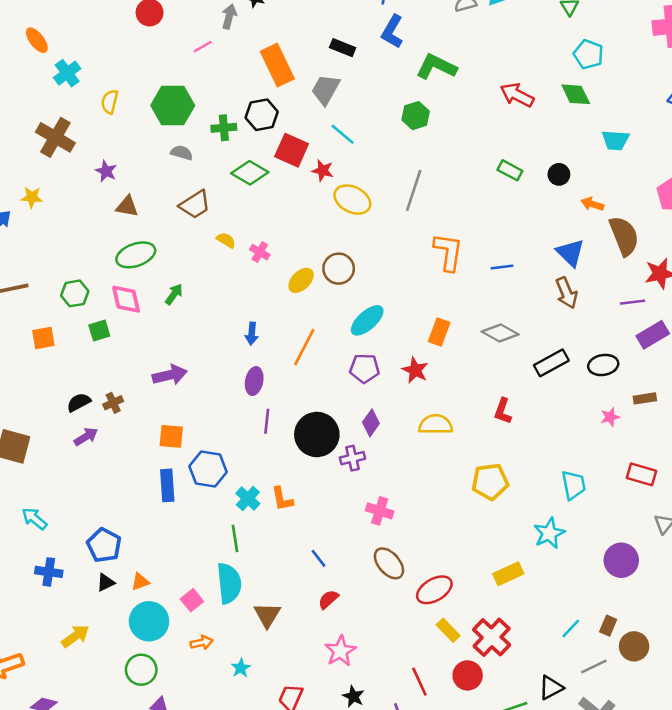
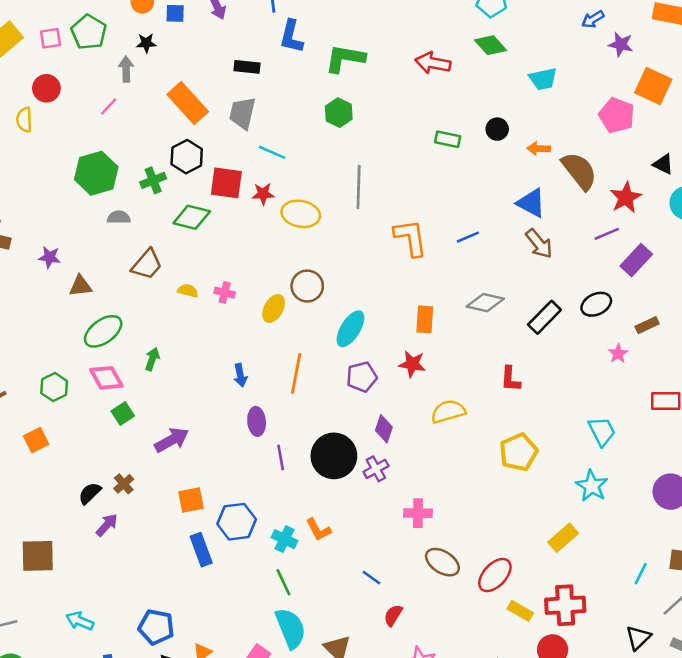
yellow semicircle: (110, 102) -> (24, 120), moved
green square: (99, 330) -> (123, 414), moved
red cross: (492, 637) -> (565, 605), turned -30

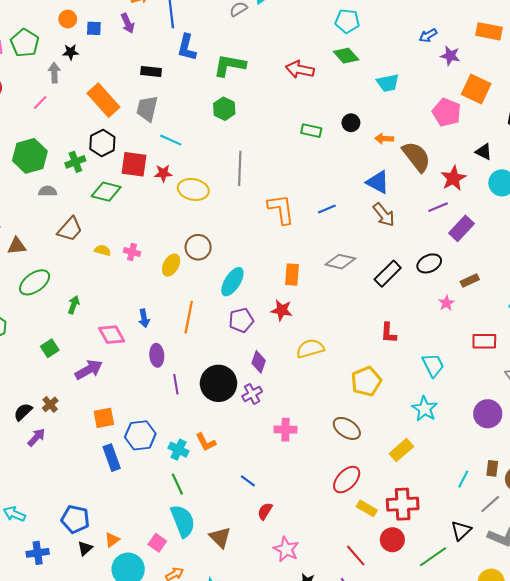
pink diamond: (106, 378) -> (112, 335), moved
red L-shape: (511, 379) -> (389, 333), moved
brown ellipse: (442, 562) -> (347, 428), moved

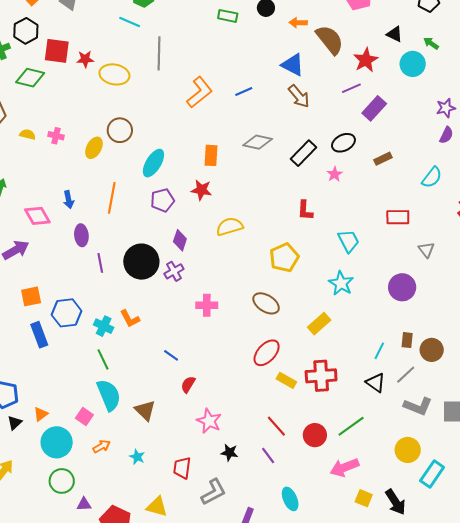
cyan line: (171, 140) -> (130, 22), moved
orange L-shape: (281, 209) -> (200, 92), turned 60
pink star: (446, 303) -> (335, 174), moved
black triangle: (461, 530) -> (375, 383), moved, turned -40
red circle: (392, 540) -> (315, 435), moved

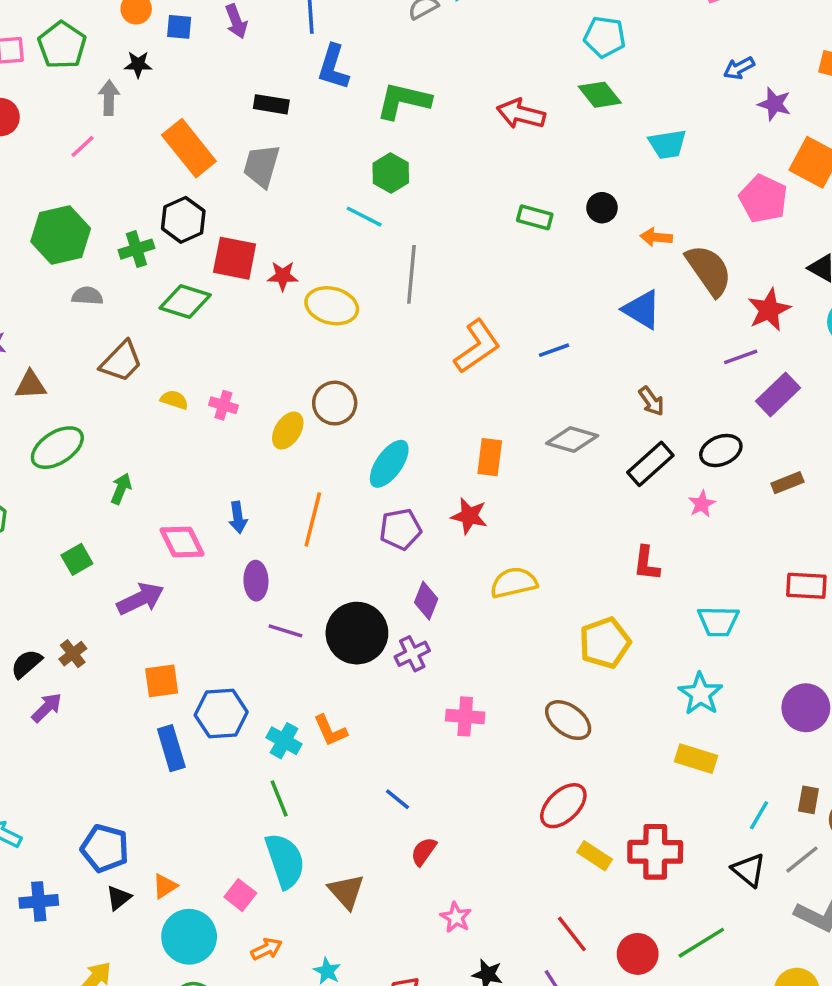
brown arrow: (299, 96) -> (651, 401), moved, size x0.7
cyan trapezoid: (349, 241) -> (718, 621), turned 115
purple line: (100, 263) -> (285, 631), turned -66
yellow rectangle: (319, 324) -> (696, 759), moved, turned 55
pink star: (209, 421) -> (456, 917), size x0.7

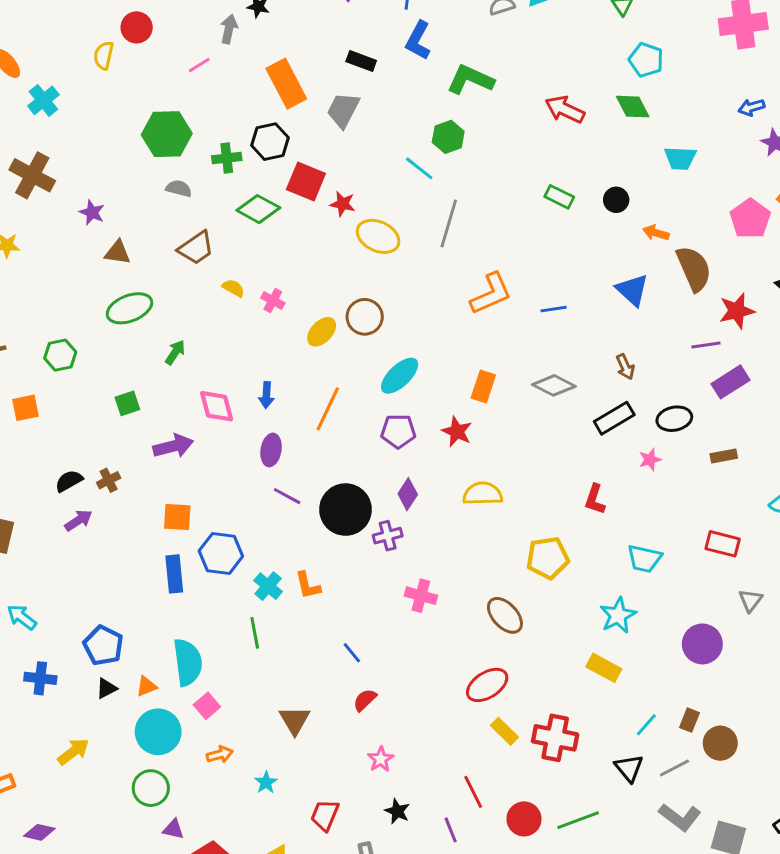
cyan semicircle: (285, 861) -> (188, 662), moved

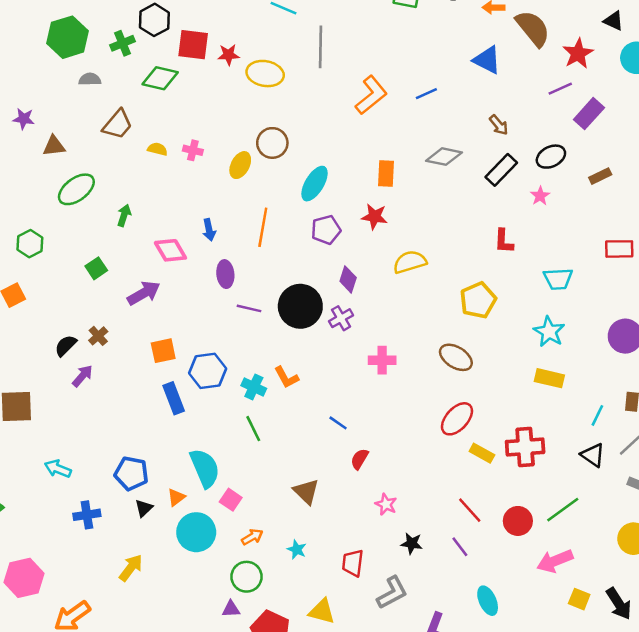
green circle: (151, 788) -> (247, 577), moved

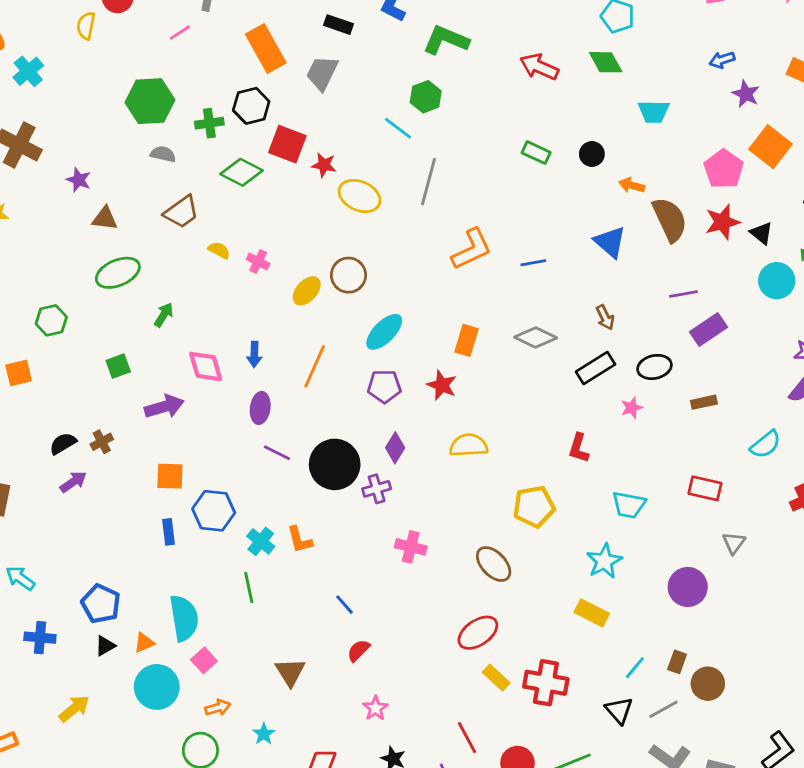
red star: (578, 53) -> (723, 222), moved
blue rectangle: (174, 398) -> (168, 532), size x0.7

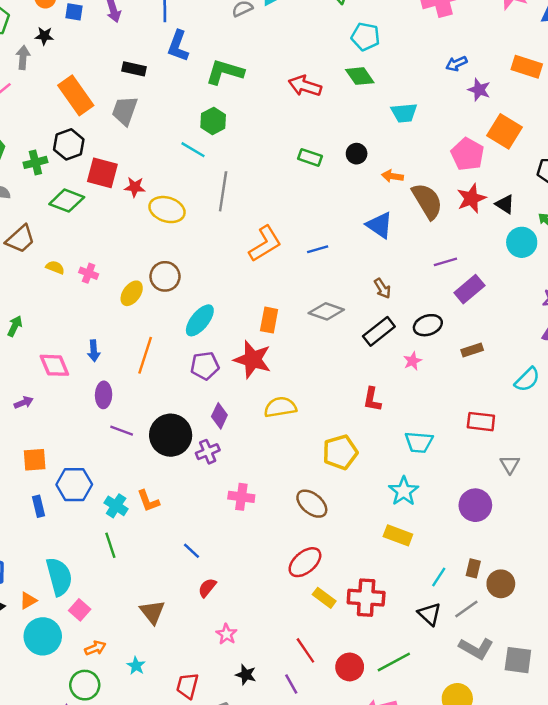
red star: (442, 385) -> (253, 359), size x1.5
purple arrow: (164, 407) -> (24, 402), size x0.6

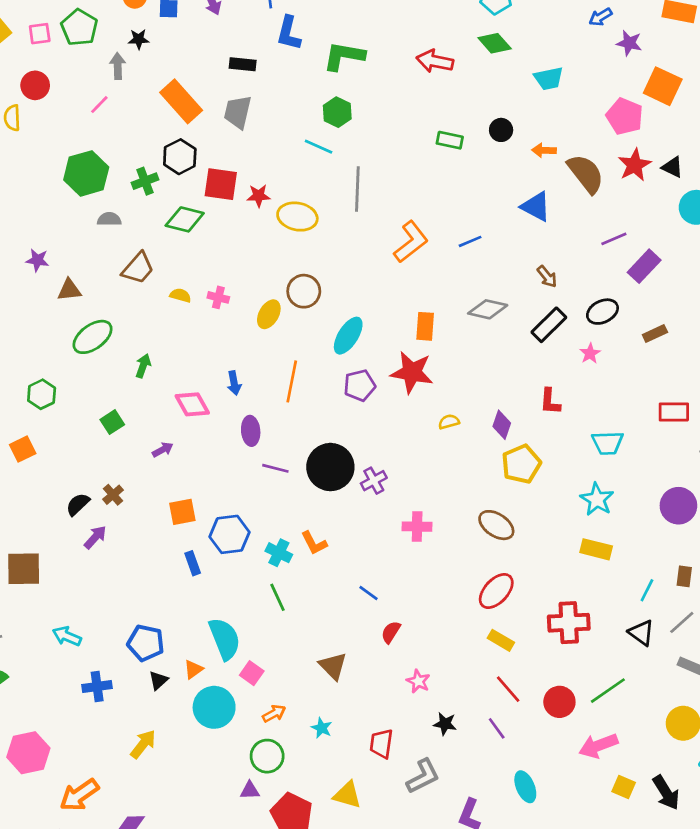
yellow semicircle: (280, 407) -> (449, 422), size x0.6
purple diamond: (219, 416) -> (502, 425), moved
yellow rectangle: (324, 598) -> (501, 640), moved

